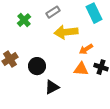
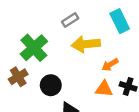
green cross: (24, 20) -> (34, 48), moved, size x1.6

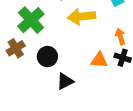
orange arrow: (110, 65) -> (120, 37), moved, turned 105

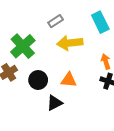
orange triangle: (99, 60) -> (69, 80), moved

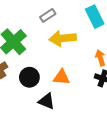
black triangle: (54, 103) -> (47, 101), turned 49

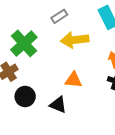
black circle: (29, 77) -> (25, 96), moved

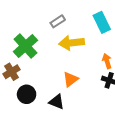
orange triangle: (73, 80) -> (71, 79), turned -42

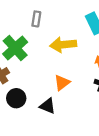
gray rectangle: (58, 21) -> (36, 19), moved, turned -48

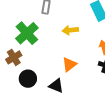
yellow arrow: (63, 45) -> (70, 30), size x0.7

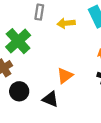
yellow arrow: (70, 30) -> (66, 23), moved

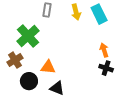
yellow arrow: (66, 23) -> (76, 12), moved, turned -98
orange triangle: (65, 76) -> (48, 67), moved, turned 42

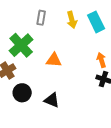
orange triangle: (48, 67) -> (54, 60), moved

